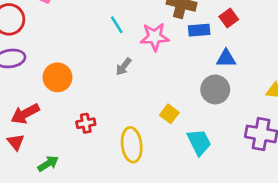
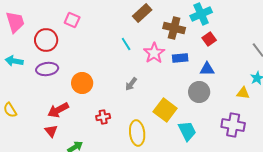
blue rectangle: (199, 30) -> (180, 58), moved
pink star: (155, 37) -> (154, 53), turned -30
gray arrow: (124, 67) -> (131, 84), moved
yellow square: (169, 114) -> (165, 110), size x1.6

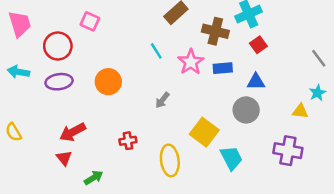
orange circle: (82, 83) -> (108, 82), moved

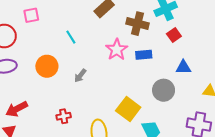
pink square: (90, 21) -> (31, 15), turned -35
cyan line: (156, 51) -> (71, 37), moved
blue triangle: (256, 82) -> (183, 67), moved
gray arrow: (162, 100) -> (80, 76), moved

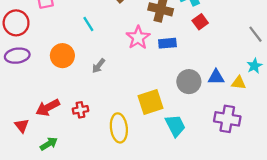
blue triangle: (183, 67) -> (216, 77), moved
red arrow: (17, 109) -> (48, 108), moved
yellow square: (128, 109) -> (150, 102), turned 35

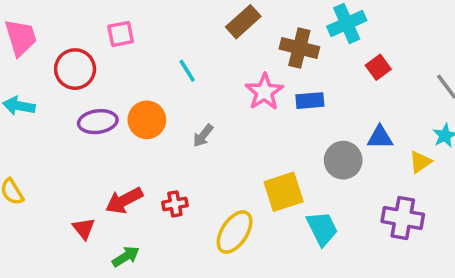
red square: (200, 22) -> (378, 67), moved
purple ellipse: (17, 56) -> (98, 122), moved
blue triangle: (216, 77) -> (380, 137), moved
yellow triangle: (239, 83) -> (420, 162), turned -42
yellow ellipse: (119, 128) -> (235, 232), turned 40

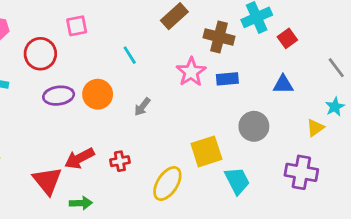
red square: (378, 67) -> (287, 38), moved
blue triangle: (380, 137) -> (283, 84), moved
red triangle: (84, 229) -> (47, 181), size x1.6
green arrow: (126, 257) -> (81, 203), turned 30

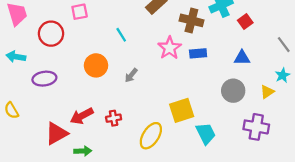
purple ellipse: (59, 96) -> (44, 79), moved
gray circle: (254, 126) -> (233, 91), moved
red triangle: (47, 181) -> (56, 133), turned 40

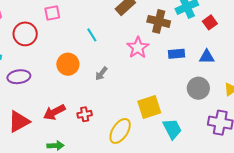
blue rectangle: (198, 53) -> (176, 54), moved
red triangle: (56, 133) -> (19, 122), moved

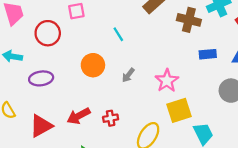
pink star: (138, 47) -> (167, 81), moved

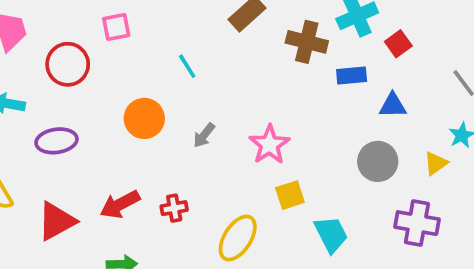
blue rectangle: (208, 54) -> (352, 75), moved
yellow square: (179, 110) -> (290, 195), size x0.7

